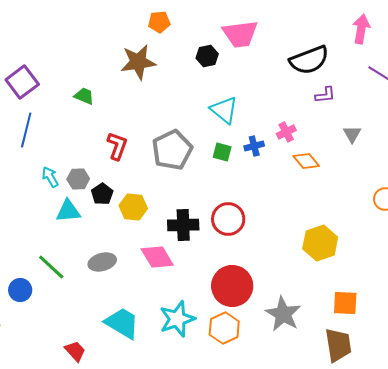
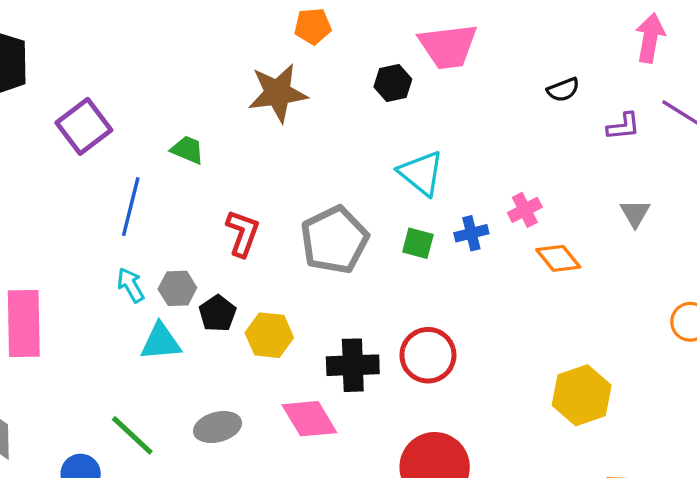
black semicircle: (309, 60) -> (563, 90), size x0.5
purple L-shape: (325, 95) -> (623, 126), moved
blue line: (26, 130) -> (131, 207), moved

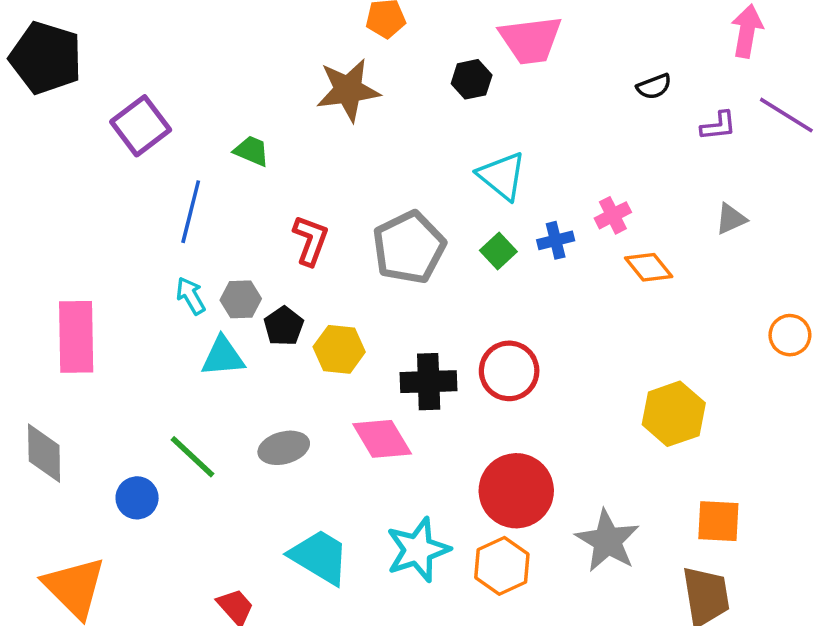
gray triangle: (635, 213) -> (731, 219), turned 36
green square: (418, 243) -> (498, 251), turned 32

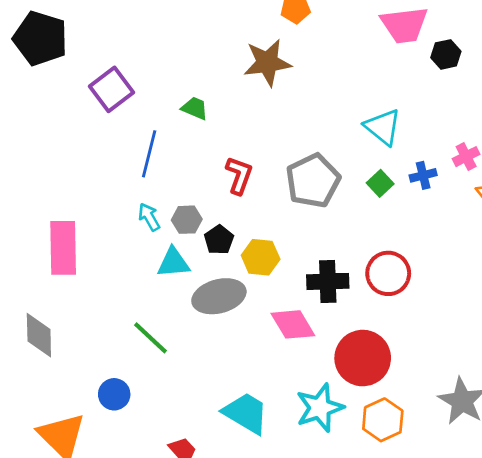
black hexagon: (472, 79) -> (446, 54), moved
gray ellipse: (284, 448) -> (219, 296), moved, size x1.4
red circle: (516, 491) -> (363, 358), moved
blue circle: (137, 498) -> (114, 394), moved

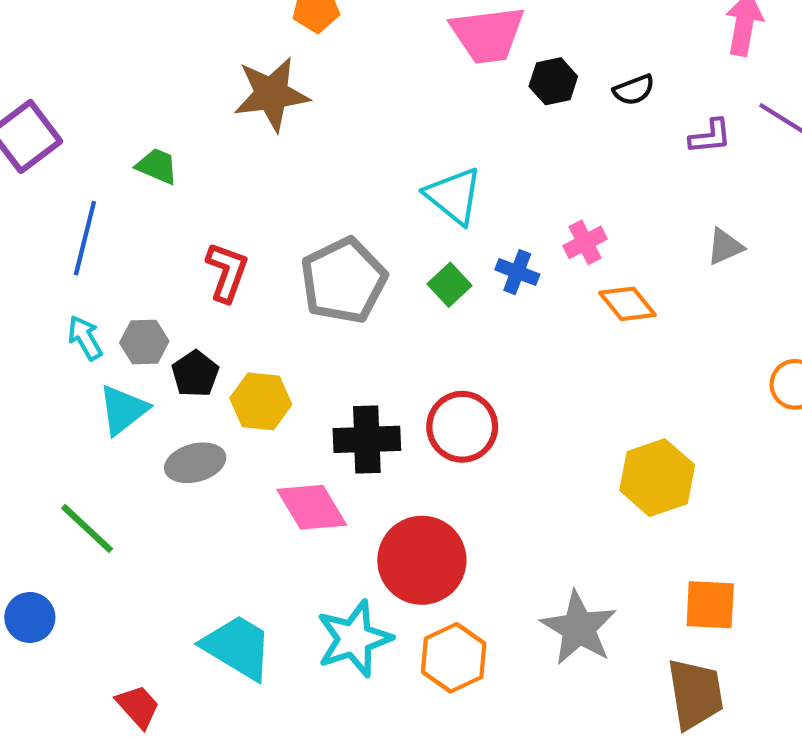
blue cross: (423, 175) -> (517, 272), turned 35
cyan triangle: (173, 263) -> (123, 410), turned -33
gray ellipse: (219, 296) -> (195, 463), size x0.7

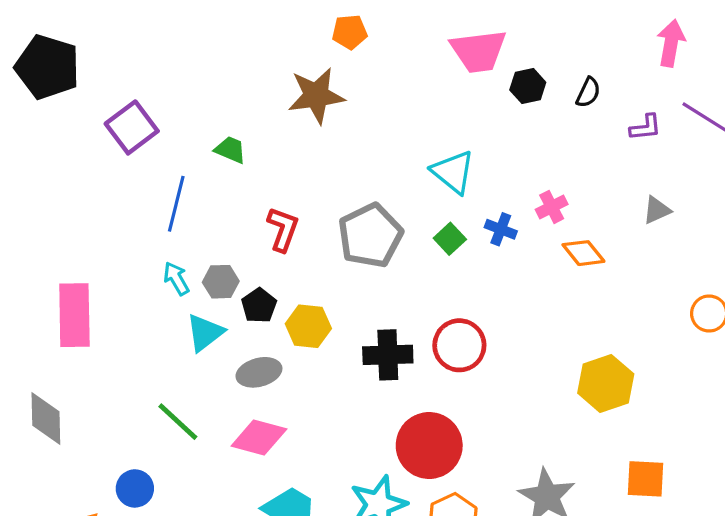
black semicircle: (634, 90) -> (588, 92), turned -44
pink diamond: (312, 507) -> (259, 438), moved, turned -44

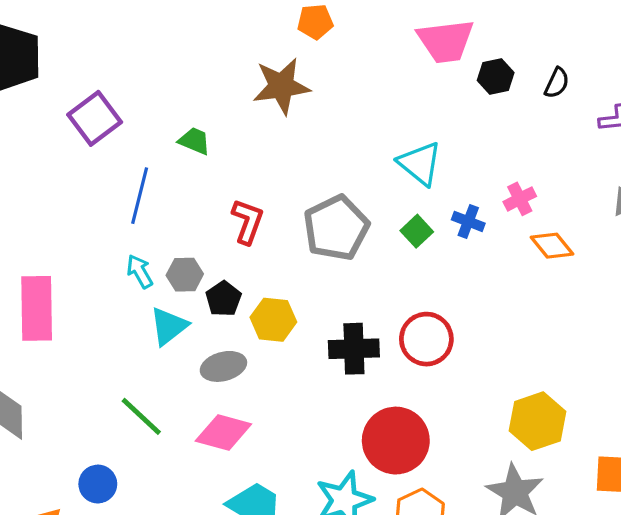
yellow hexagon: (606, 383) -> (538, 421), moved

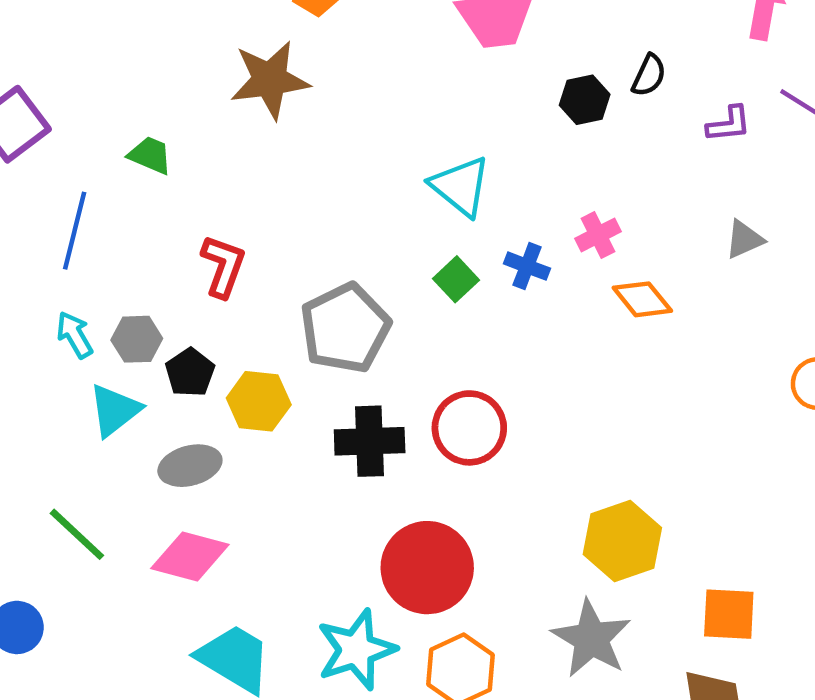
black hexagon: (496, 77) -> (585, 100), moved
gray pentagon: (336, 228) -> (345, 328), moved

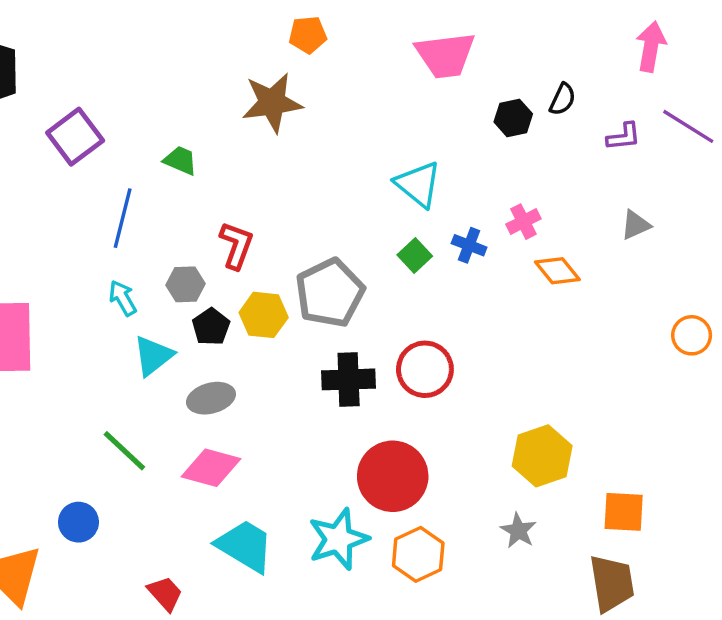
gray hexagon: (137, 339) -> (185, 284), moved
yellow hexagon: (259, 401) -> (264, 315), moved
gray star: (591, 639) -> (518, 531), size x0.6

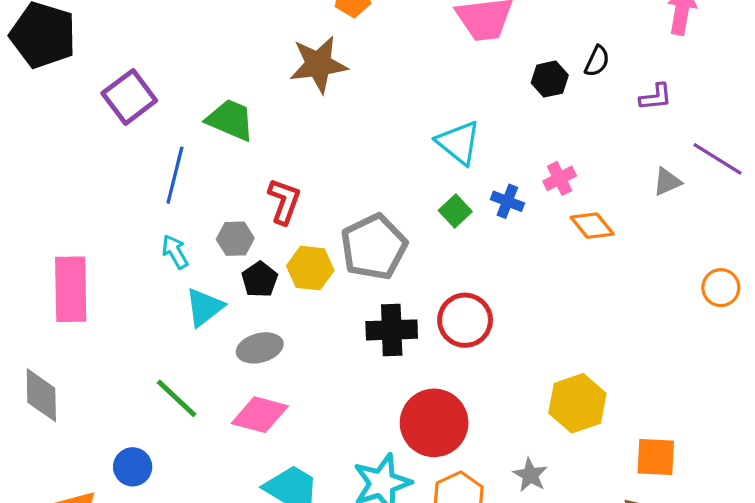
purple line: (688, 126) -> (718, 159), moved
green trapezoid: (180, 160) -> (230, 120), size x1.5
gray star: (518, 531) -> (530, 475), moved

